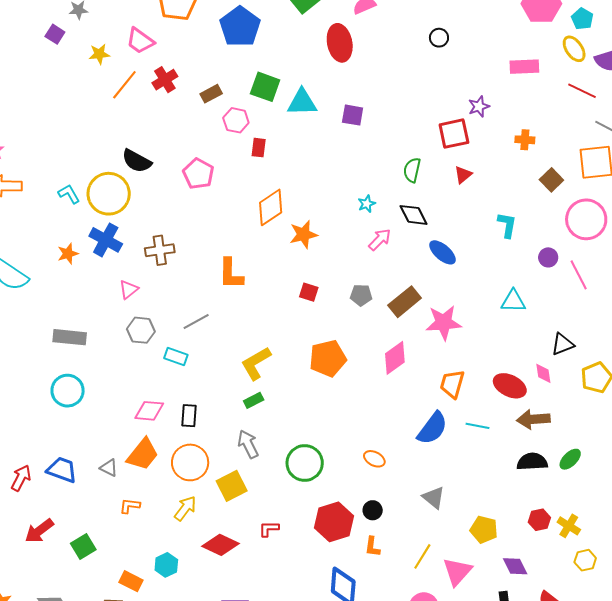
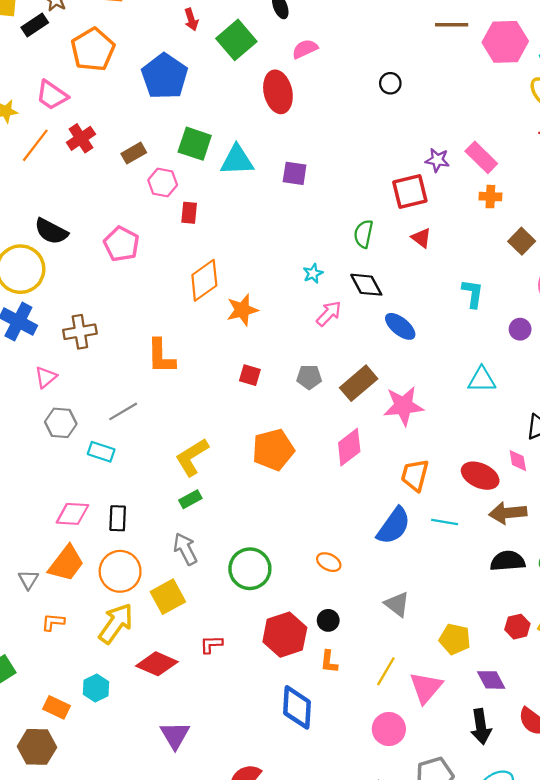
pink rectangle: (524, 67) -> (481, 157), moved, turned 48
purple star: (479, 106) -> (437, 160), turned 30
red triangle: (463, 175) -> (421, 238), turned -42
gray triangle: (109, 468) -> (28, 580), turned 36
yellow arrow: (185, 508) -> (116, 623), size x1.4

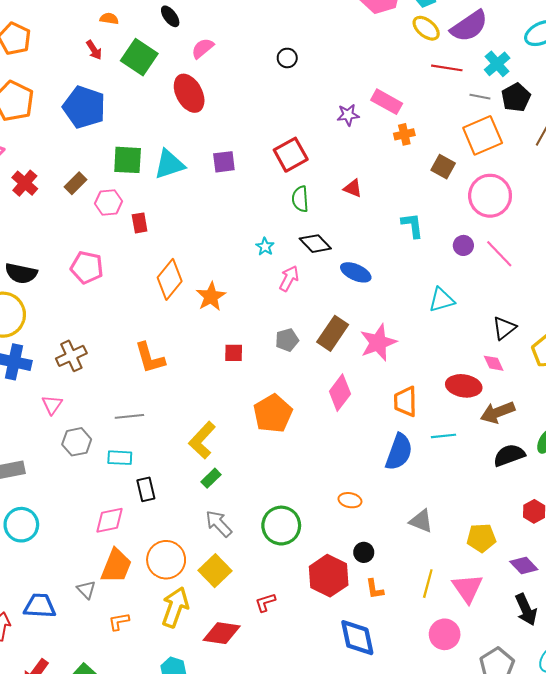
red square: (410, 192) -> (291, 155), moved
gray line: (123, 411) -> (129, 416), turned 40
black rectangle: (118, 518) -> (146, 489), moved

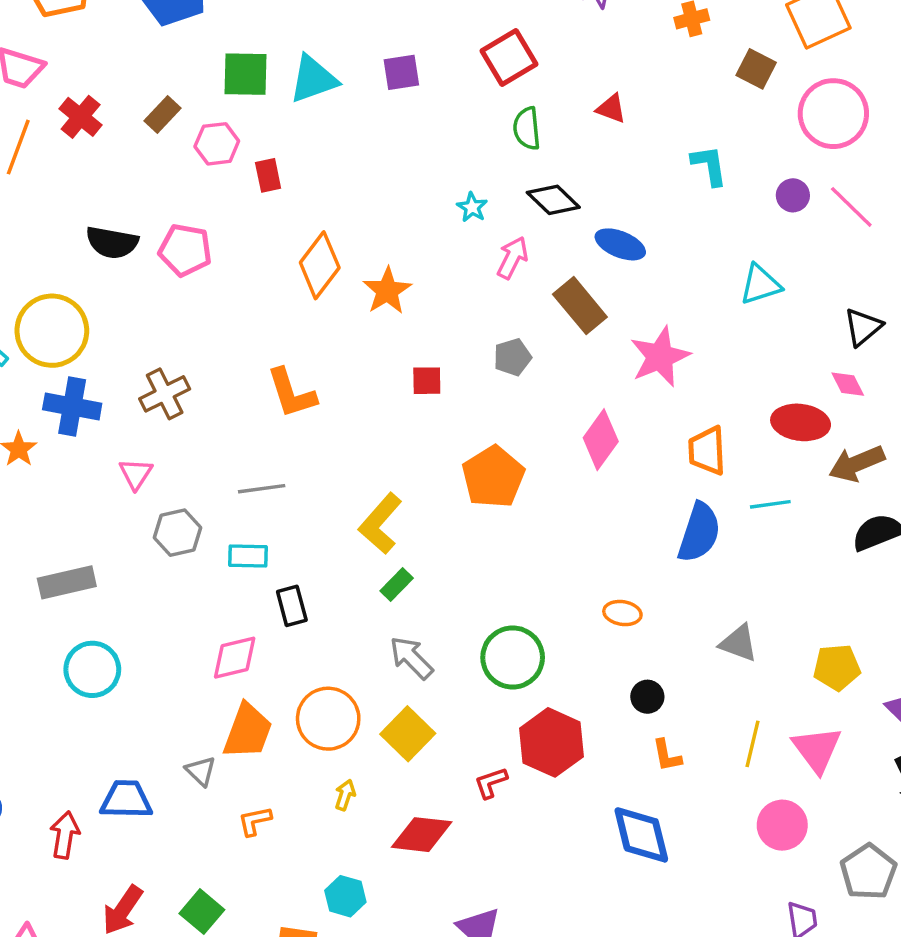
black semicircle: (21, 273) -> (112, 242), moved
brown rectangle: (333, 333) -> (580, 306), moved, turned -72
red hexagon: (329, 576) -> (551, 742), moved
yellow arrow: (175, 607) -> (345, 795), size x0.5

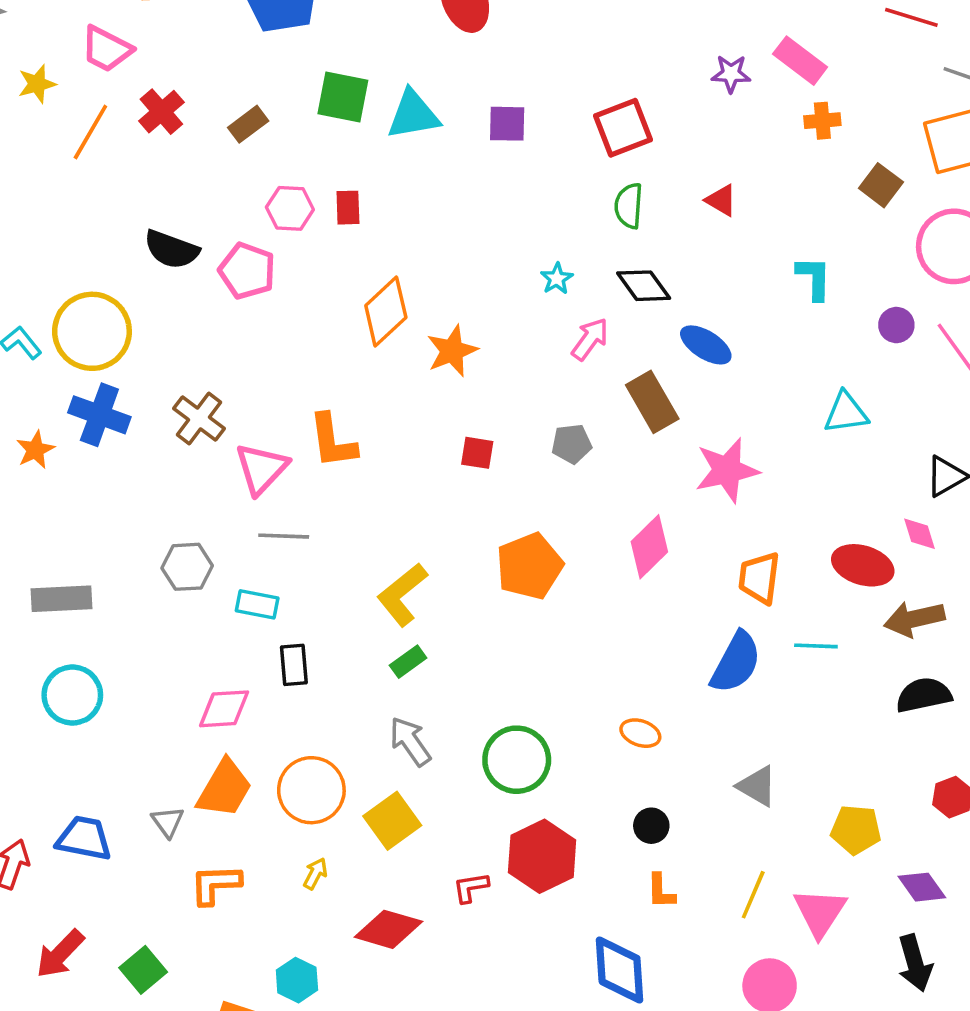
pink hexagon: (217, 144) -> (290, 208), moved
brown cross: (165, 394) -> (199, 418), turned -36
pink triangle: (136, 474) -> (261, 469), moved, size x1.5
orange L-shape: (255, 821) -> (215, 884), size x1.4

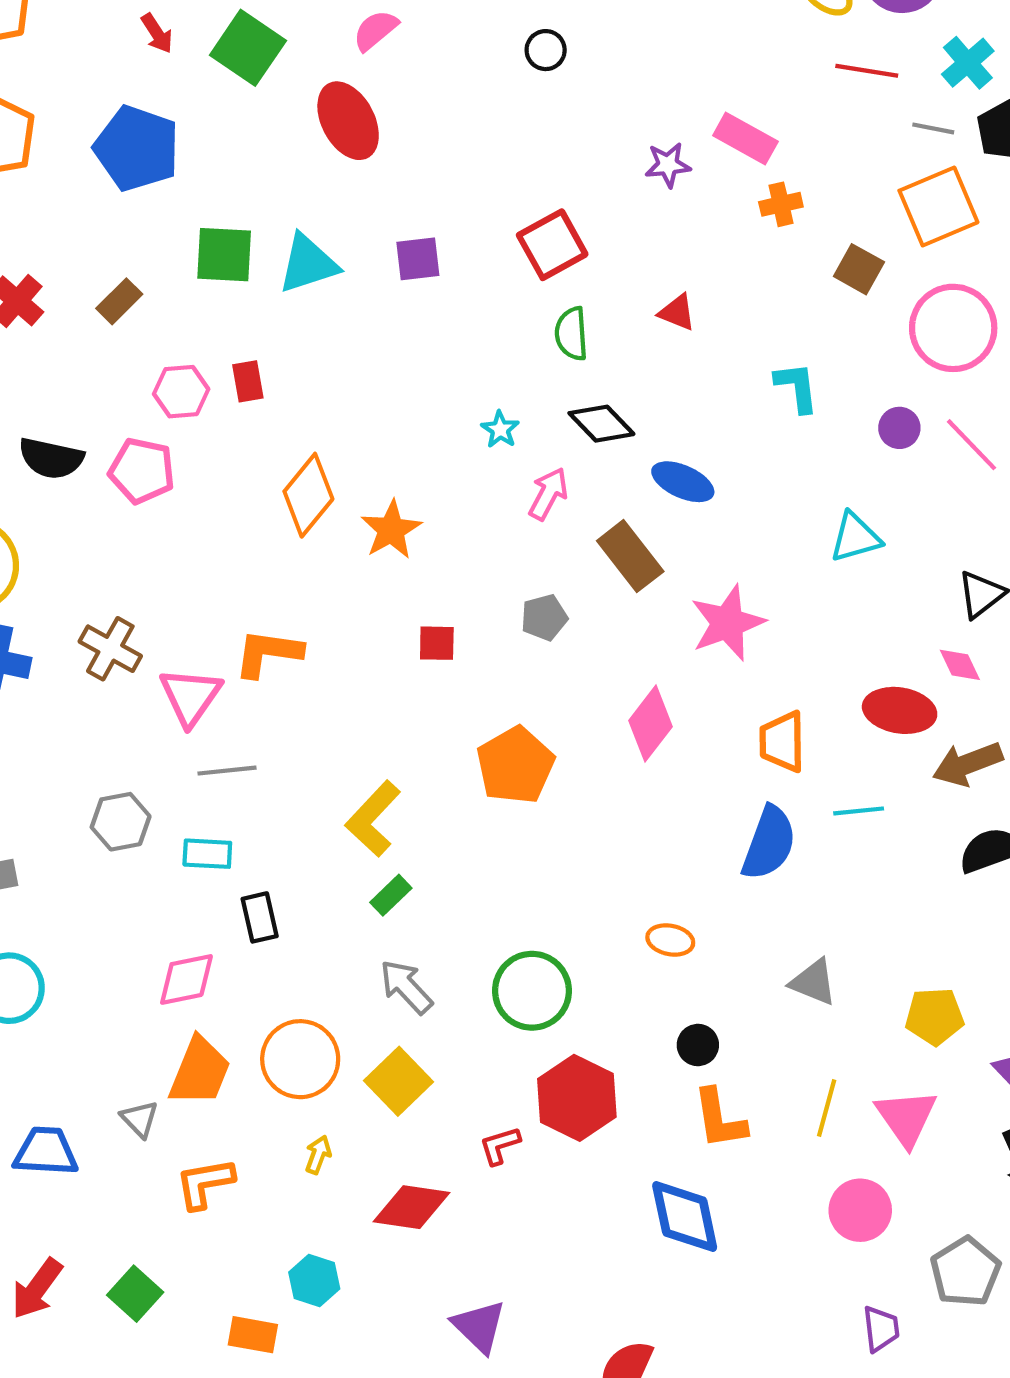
orange L-shape: (333, 441) -> (268, 653), turned 114
orange L-shape: (661, 891) -> (720, 1119), size x1.5

